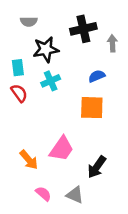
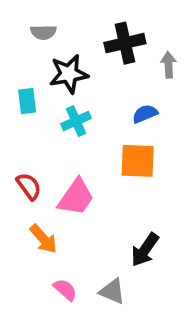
red semicircle: (19, 93) -> (29, 186), moved
pink trapezoid: (62, 149) -> (76, 197), moved

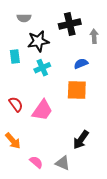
orange arrow: (43, 239) -> (13, 141), moved

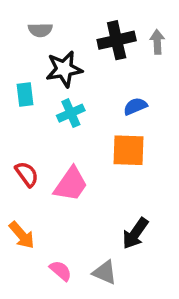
gray arrow: (94, 36) -> (157, 42), moved

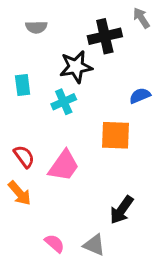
gray arrow: (157, 42) -> (141, 18), moved, turned -30
black star: (64, 69) -> (76, 67), moved
blue semicircle: (135, 106) -> (140, 96), moved
orange arrow: (22, 235) -> (20, 193), moved

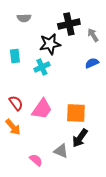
gray arrow: (141, 18) -> (93, 35), moved
orange square: (115, 135) -> (76, 113), moved
gray triangle: (94, 245) -> (61, 151), moved

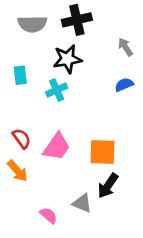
gray semicircle: (24, 18) -> (32, 24), size x1.5
black cross: (69, 24) -> (77, 20), moved

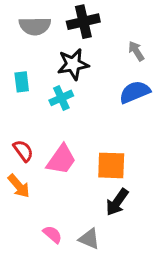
blue semicircle: (124, 85) -> (135, 92), size x1.5
gray triangle: (82, 203) -> (89, 239), moved

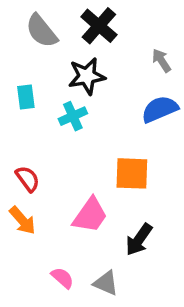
black cross: (83, 22) -> (99, 26), turned -36
gray semicircle: (35, 26) -> (42, 31), turned 52
pink trapezoid: (61, 160) -> (90, 215), moved
orange square: (111, 165) -> (132, 173), moved

